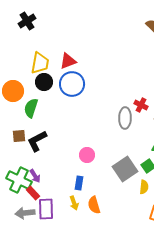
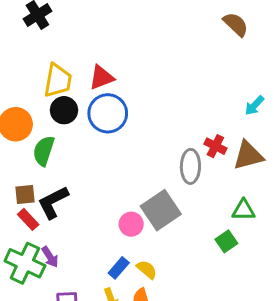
gray square: (125, 169) -> (161, 210), moved
blue rectangle: (79, 183) -> (119, 268), turned 32
yellow semicircle: (144, 187) -> (147, 269), moved, turned -56
red rectangle: (33, 193) -> (28, 219), moved

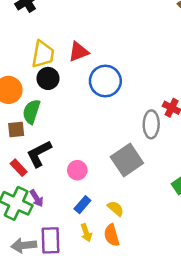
blue circle: (108, 113) -> (105, 81), moved
brown square: (25, 195) -> (16, 129), moved
pink circle: (131, 224) -> (77, 170), moved
blue rectangle: (119, 268) -> (82, 205), moved

